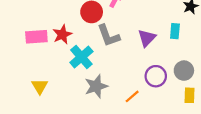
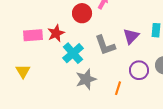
gray L-shape: (108, 36) -> (105, 45), moved
yellow triangle: (40, 86) -> (23, 71), moved
orange line: (132, 96) -> (118, 88), turned -32

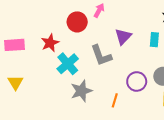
pink rectangle: (33, 35) -> (14, 45), moved
purple triangle: (131, 36) -> (123, 37), moved

